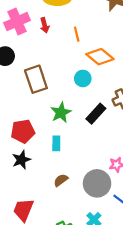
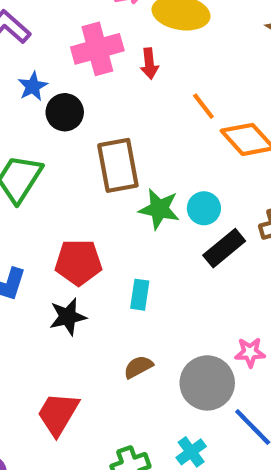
orange line: (77, 34) -> (203, 106), moved, turned -32
cyan circle: (83, 78) -> (204, 208), moved
green star: (61, 113) -> (159, 209), moved, turned 30

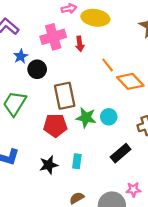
black rectangle: (224, 248) -> (121, 153), moved
red pentagon: (78, 262) -> (55, 125), moved
black star: (68, 317) -> (49, 165), moved

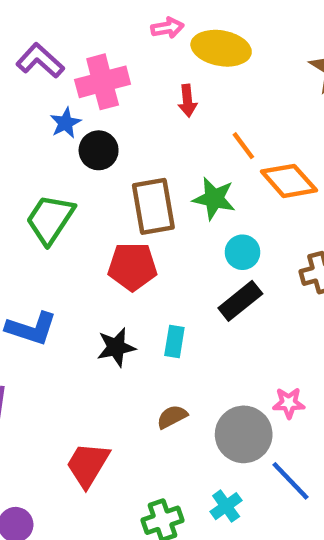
pink cross: (53, 37) -> (103, 82), moved
green star: (86, 118) -> (214, 199), moved
black rectangle: (121, 153) -> (240, 301), moved

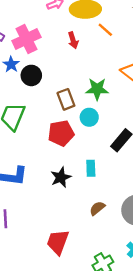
orange line: (243, 146) -> (105, 30), moved
brown rectangle: (153, 206) -> (66, 99), size x0.7
cyan circle: (242, 252) -> (89, 117), moved

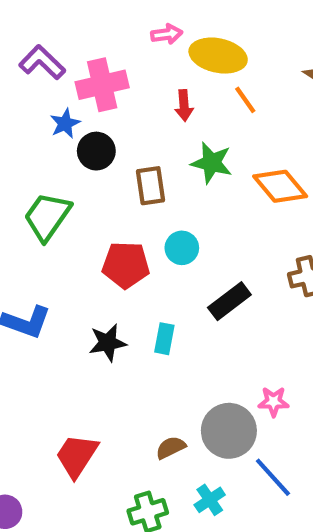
green star: (97, 89) -> (212, 163), moved
brown rectangle: (66, 99) -> (150, 186), moved
brown semicircle: (97, 208) -> (171, 448), moved

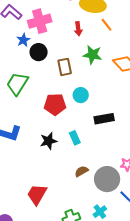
black rectangle: (229, 301) -> (104, 119), turned 30
cyan rectangle: (164, 339) -> (75, 138), turned -32
brown semicircle: (171, 448) -> (82, 171), moved

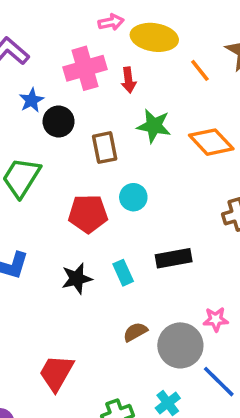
pink cross: (40, 21) -> (85, 68), moved
orange line: (107, 25) -> (200, 70), moved
black rectangle: (104, 119) -> (174, 258), moved

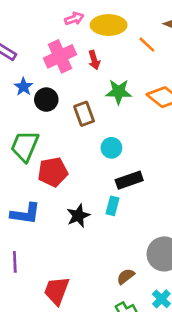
red pentagon: (88, 214) -> (53, 172), moved
black rectangle: (174, 258) -> (129, 180), moved
cyan rectangle: (123, 273) -> (113, 206), turned 48
brown semicircle: (135, 332) -> (126, 276), moved
red trapezoid: (56, 373) -> (57, 291), moved

